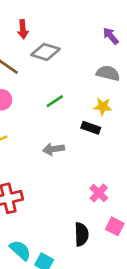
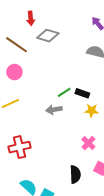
green line: (55, 101) -> (64, 92), moved
yellow star: (103, 107) -> (91, 111), moved

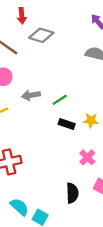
black rectangle: (82, 93) -> (67, 124), moved
gray arrow: (54, 110) -> (31, 95), moved

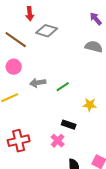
black rectangle: (67, 124) -> (69, 125), moved
pink cross: (87, 157) -> (58, 141), moved

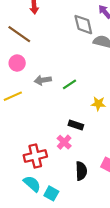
gray diamond: (47, 31) -> (83, 25), moved, turned 60
red cross: (19, 141) -> (35, 156), moved

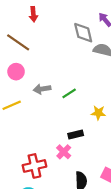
black rectangle: (76, 125) -> (76, 134), turned -32

